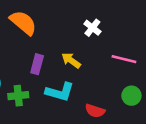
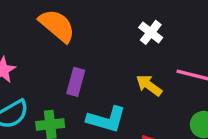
yellow arrow: (71, 60) -> (149, 85), moved

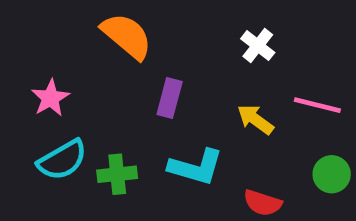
purple rectangle: (76, 82) -> (170, 98), moved

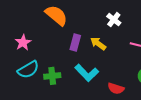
yellow arrow: (255, 119) -> (98, 44), moved
cyan L-shape: (196, 167) -> (87, 73), turned 30

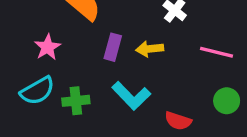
pink star: (23, 43) -> (48, 47), moved
yellow arrow: (98, 44) -> (150, 49), turned -42

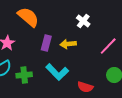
pink line: (217, 52) -> (108, 46), turned -60

